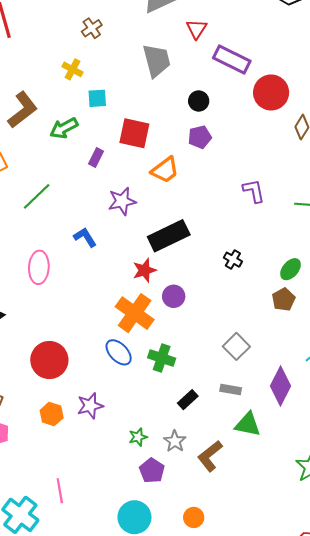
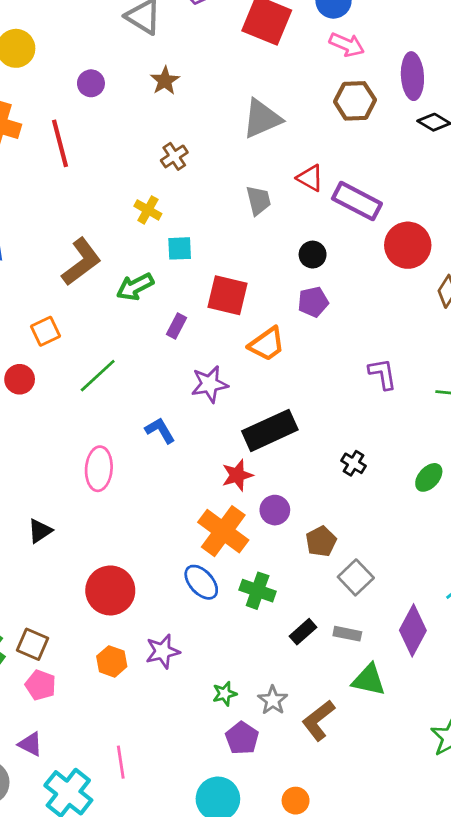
red triangle: (196, 29) -> (310, 178), moved, turned -35
gray trapezoid: (157, 60) -> (258, 200), size x0.7
brown pentagon: (283, 299) -> (321, 541), moved
black rectangle: (188, 400) -> (303, 632), moved

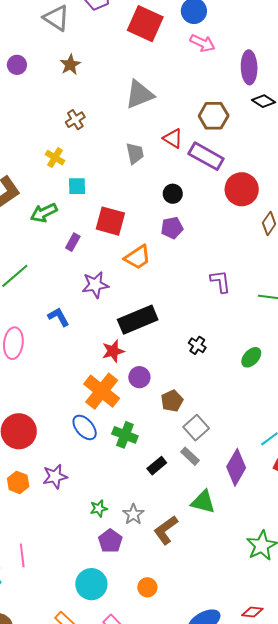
brown hexagon: (355, 101) -> (214, 116), moved
gray rectangle: (347, 634) -> (190, 456), moved, turned 30

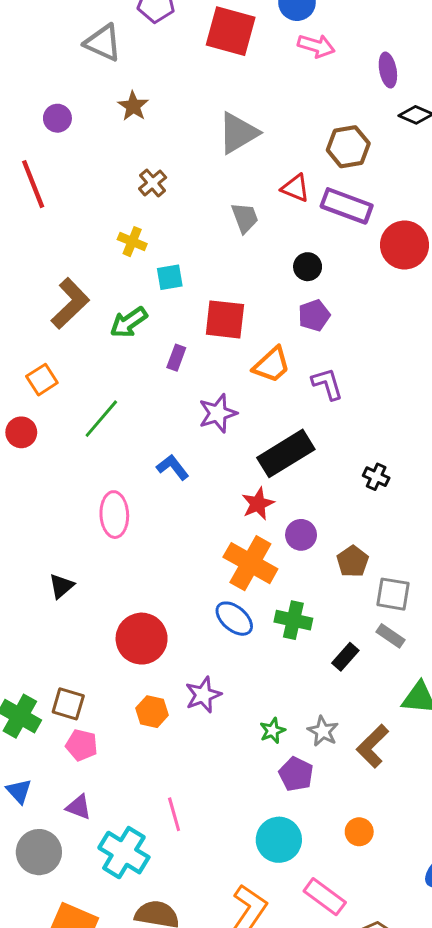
purple ellipse: (249, 67) -> (388, 70), size x0.7
purple L-shape: (220, 281) -> (327, 384), moved
gray square: (196, 428) -> (393, 594), turned -30

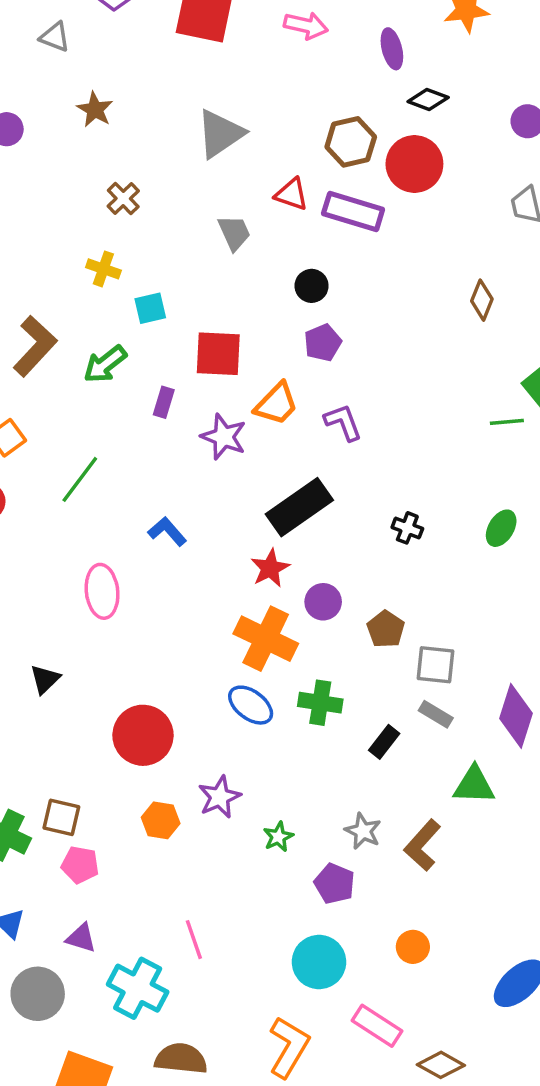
gray triangle: (103, 43) -> (55, 37), size x0.7
red circle: (405, 245) -> (414, 164), moved
purple star: (218, 413) -> (224, 437), moved, turned -30
green star: (272, 731) -> (278, 837), moved

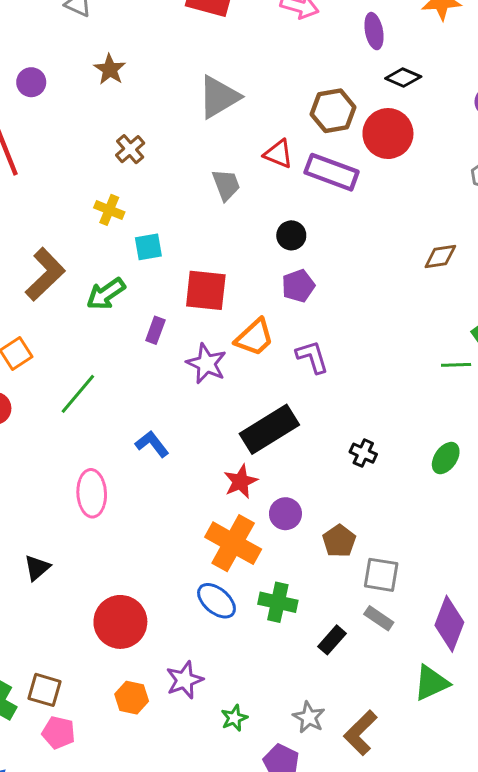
brown diamond: (482, 300) -> (440, 257), turned 56
green triangle: (474, 785) -> (431, 683), moved, turned -30

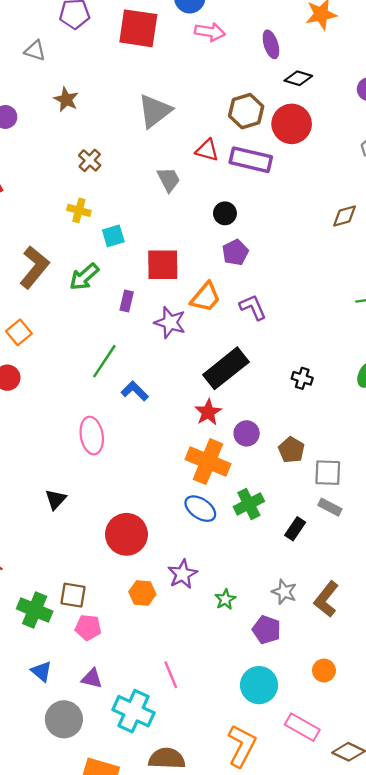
green line: (78, 394) -> (104, 361), moved
green cross: (278, 602) -> (249, 504), turned -32

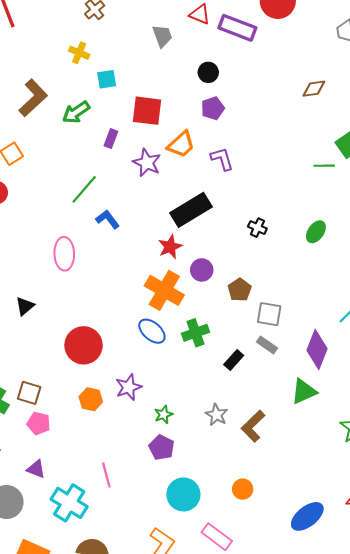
purple pentagon: (267, 630) -> (162, 448), moved

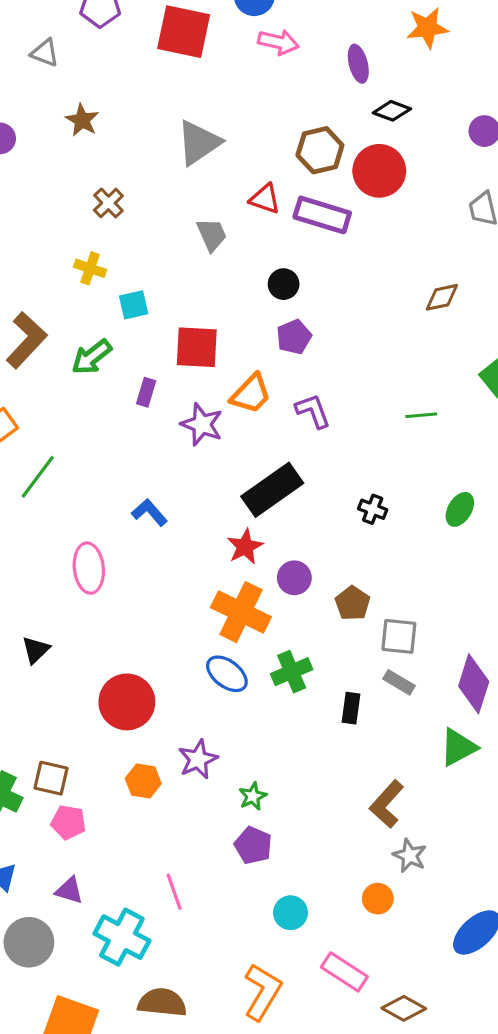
green line: (324, 166) -> (421, 415), moved
green line: (84, 189) -> (38, 477), moved
black rectangle: (234, 360) -> (351, 708), turned -30
gray star: (217, 415) -> (410, 856), moved
cyan circle: (183, 494) -> (290, 913), size x0.7

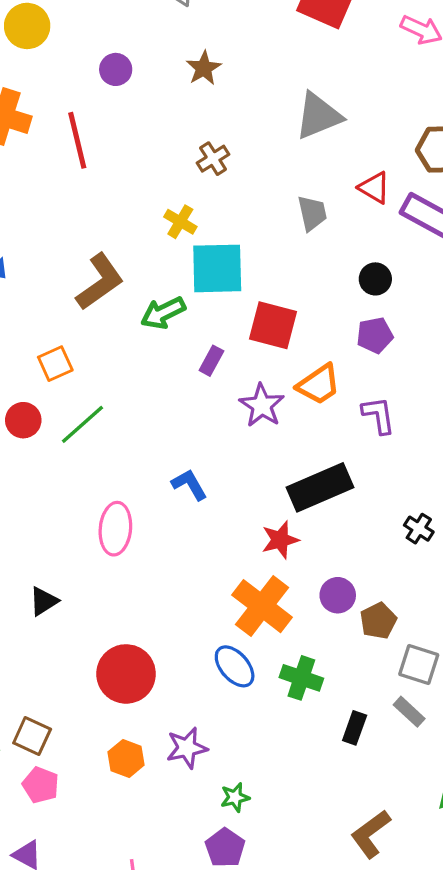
cyan square: (134, 305) -> (217, 268), size x1.8
purple circle: (294, 578) -> (338, 595), moved
green cross: (292, 672) -> (301, 678), turned 30

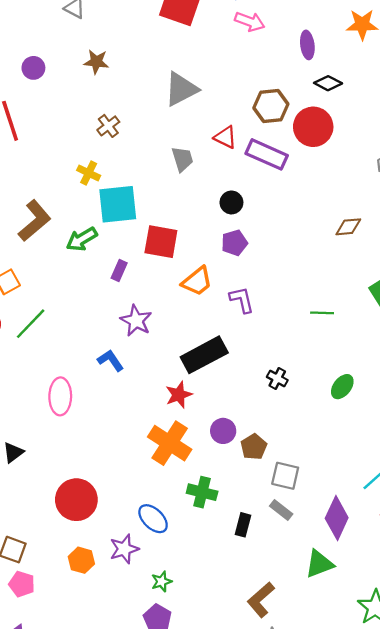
brown star: (204, 68) -> (96, 62), turned -30
purple star: (262, 405) -> (136, 321), moved
blue ellipse: (235, 666) -> (153, 519), moved

